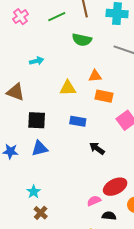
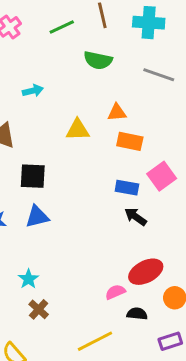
blue rectangle: (78, 121) -> (127, 188), moved
black arrow: (97, 148) -> (136, 217), moved

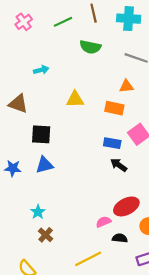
orange triangle: (117, 112) -> (126, 86), moved

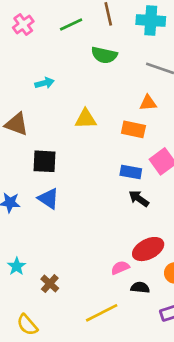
blue triangle: (44, 165) -> (48, 199), turned 48
cyan star: (38, 212) -> (17, 266), moved

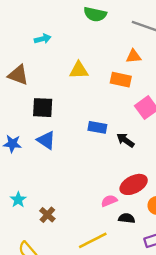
blue rectangle: (131, 172) -> (97, 127), moved

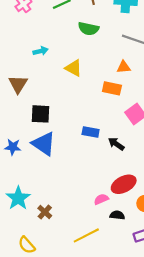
yellow triangle: (79, 70) -> (74, 68), moved, turned 30
brown triangle: (18, 75) -> (18, 84), turned 42
blue triangle: (46, 140) -> (44, 144), size x1.4
cyan star: (18, 200) -> (18, 198), size x1.6

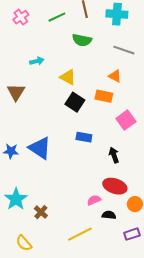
orange triangle: (124, 67) -> (115, 76), turned 32
black square: (41, 114) -> (75, 102), moved, turned 30
black arrow: (116, 144) -> (114, 155), moved, turned 35
red ellipse: (124, 184) -> (115, 186), turned 45

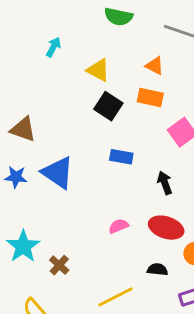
cyan arrow: (37, 61) -> (53, 47), turned -48
orange triangle: (115, 76) -> (155, 66), moved
brown triangle: (16, 92) -> (23, 129), moved, turned -42
pink semicircle: (94, 200) -> (118, 226), moved

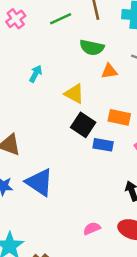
orange triangle: (155, 66) -> (109, 71), moved, turned -35
blue rectangle: (121, 157) -> (103, 145), moved

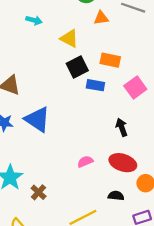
cyan arrow: (36, 74) -> (34, 20), turned 77
black square: (83, 125) -> (77, 67), turned 30

